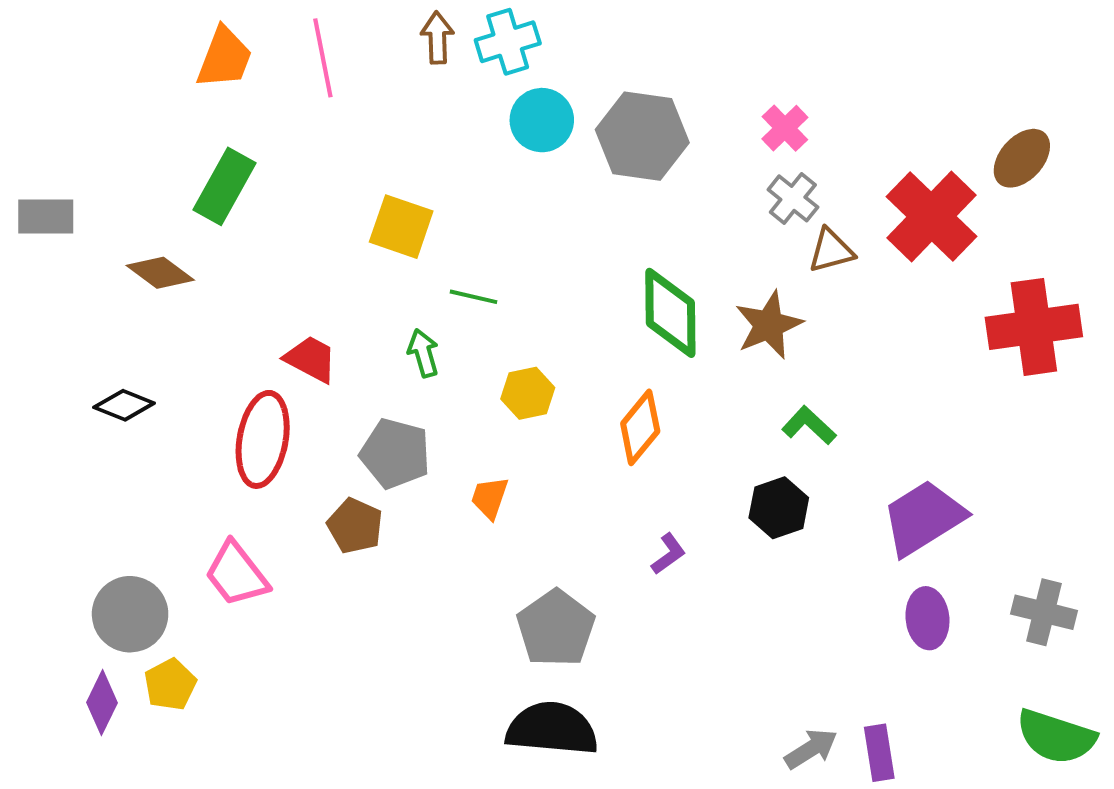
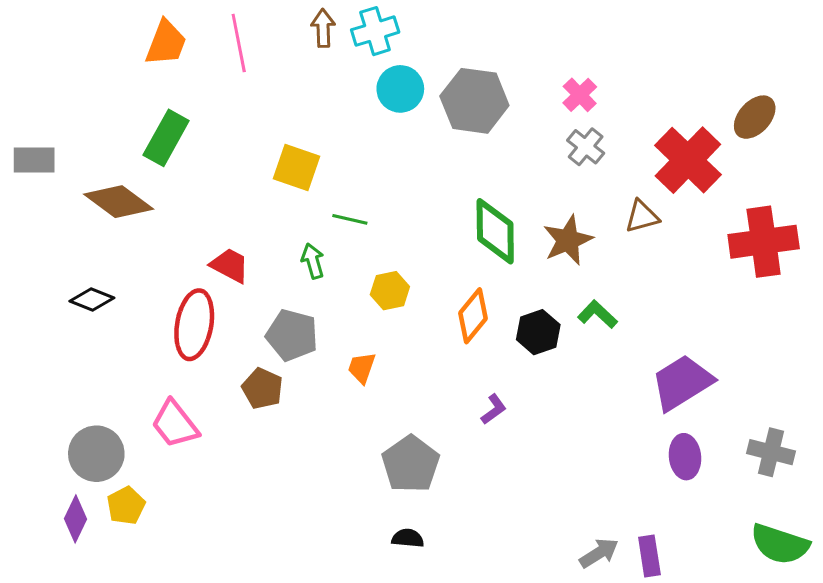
brown triangle: (831, 251) -> (642, 216), moved
brown diamond: (160, 273) -> (119, 202), size x1.4
black hexagon: (779, 508) -> (538, 332), moved
black semicircle: (552, 729) -> (408, 538), size x0.5

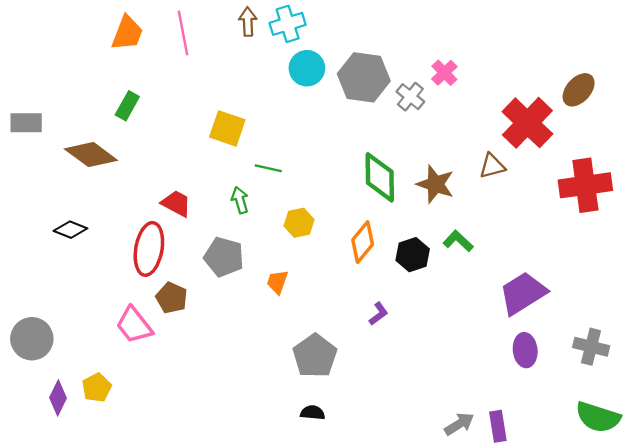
green rectangle: (166, 138) -> (127, 106), size x0.7
gray cross: (586, 147) -> (410, 97), moved
brown star: (568, 240) -> (435, 184), turned -30
brown pentagon: (262, 388) -> (172, 298), moved
gray circle: (96, 454) -> (32, 339), moved

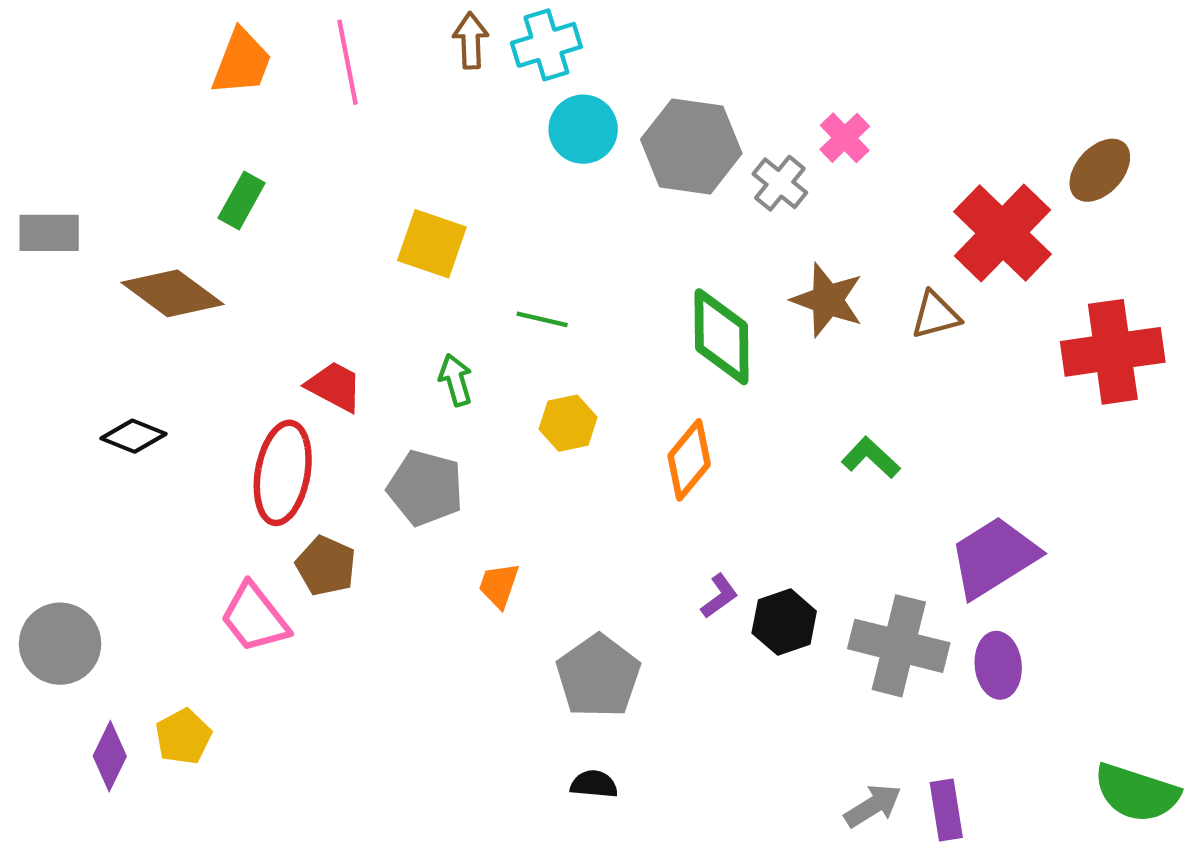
green line: (268, 168) -> (542, 319), moved
brown star: (435, 184) -> (827, 300), moved
black hexagon: (413, 255) -> (784, 622), moved
orange trapezoid: (277, 282) -> (499, 585), moved
gray cross: (591, 347) -> (899, 646), moved, size x1.4

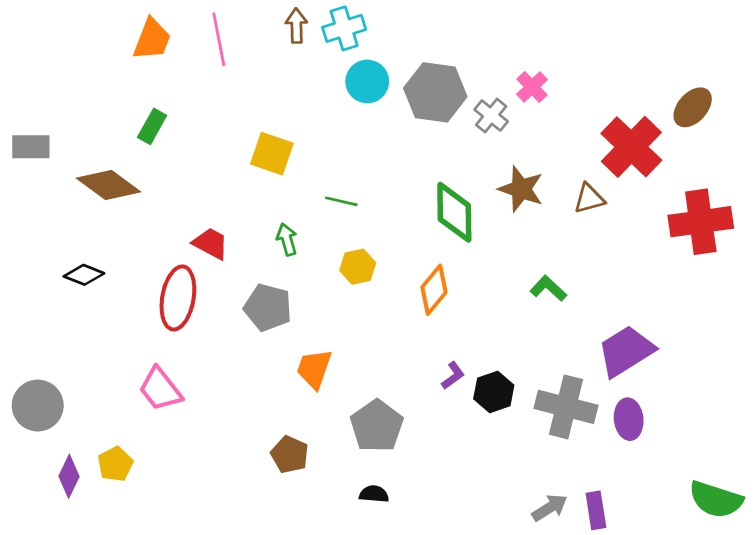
brown pentagon: (326, 566) -> (290, 455), moved
orange trapezoid: (499, 585) -> (314, 369), size x1.4

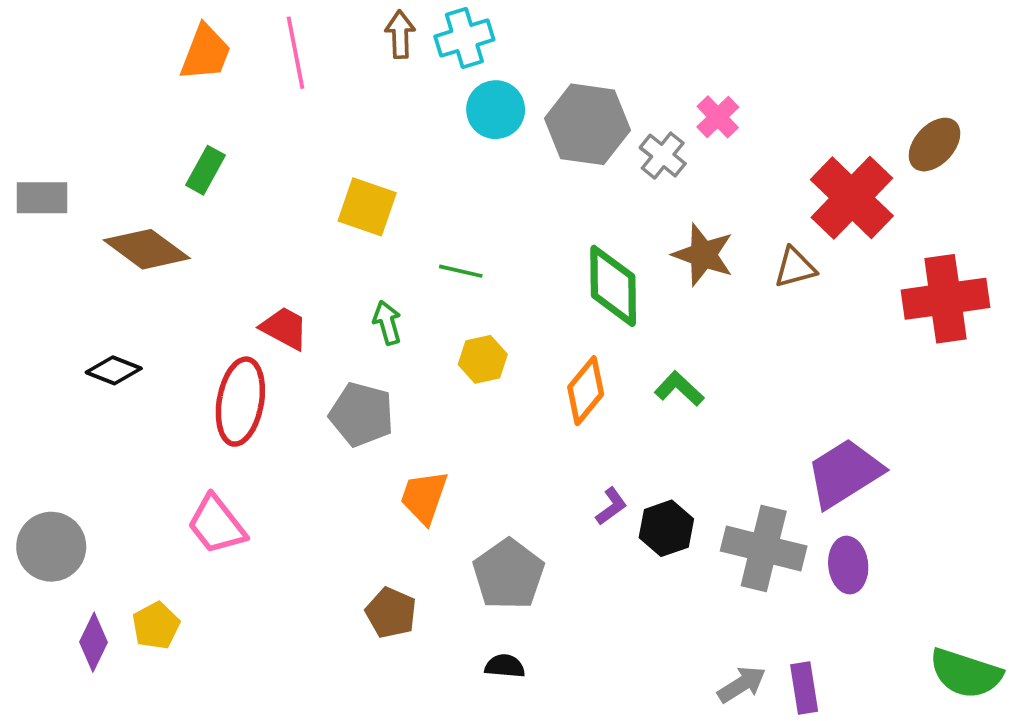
green L-shape: (548, 288) -> (679, 389), moved

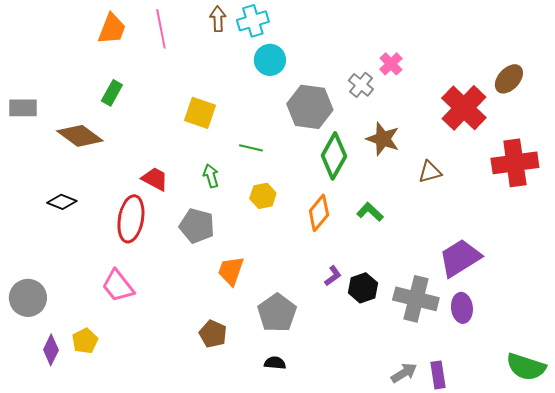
gray hexagon: (587, 124) -> (310, 107), moved
brown triangle: (795, 268) -> (430, 172), moved
green diamond: (613, 286) -> (334, 156), turned 30

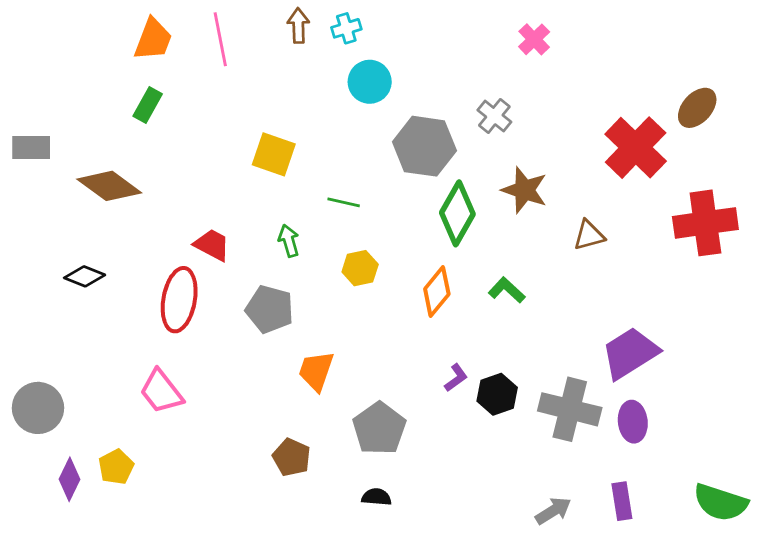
cyan cross: (253, 21) -> (346, 28), size x0.7
pink cross: (391, 64) -> (534, 39), moved
green rectangle: (112, 93) -> (148, 105), moved
purple rectangle: (438, 375) -> (622, 501), moved

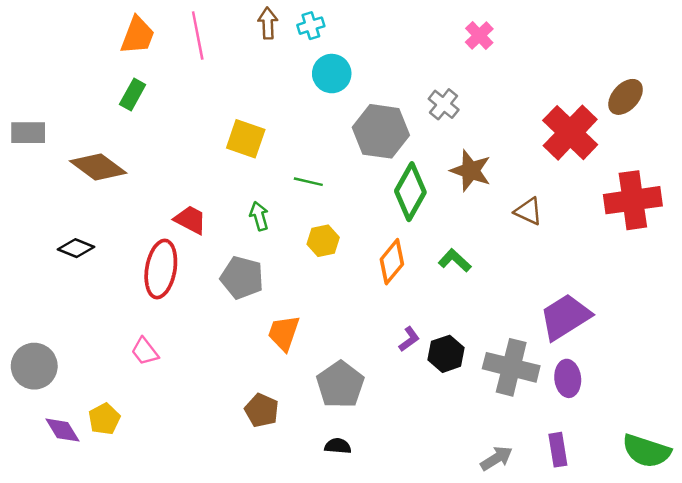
brown triangle: (589, 235) -> (528, 211), turned 40
pink trapezoid: (161, 391) -> (145, 351), size x0.7
purple diamond: (69, 479) -> (62, 430), turned -57

